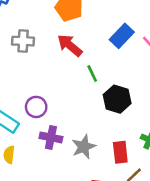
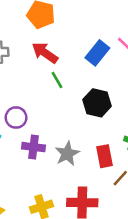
blue rectangle: (122, 36) -> (97, 53), moved
green line: (92, 74) -> (57, 80), moved

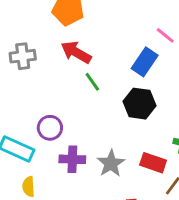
blue rectangle: (97, 53) -> (145, 62), moved
red rectangle: (105, 156) -> (153, 163), turned -55

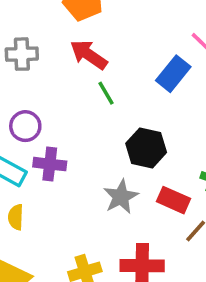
black hexagon: (139, 104) -> (146, 148), moved
purple circle: (50, 128) -> (25, 126), moved
purple cross: (72, 159) -> (50, 164), moved

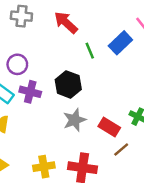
green line: (106, 93) -> (90, 51), moved
black hexagon: (146, 148) -> (68, 84), moved

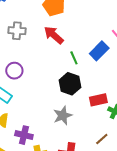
black hexagon: (68, 84) -> (70, 84), moved
purple cross: (30, 92) -> (24, 135), moved
red rectangle: (109, 127) -> (98, 100), moved, turned -42

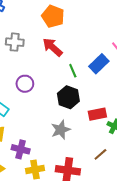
purple circle: (14, 71) -> (25, 84), moved

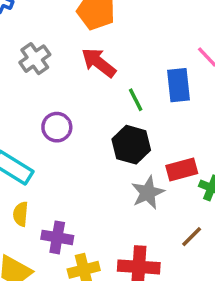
gray cross: (15, 42) -> (35, 59), turned -36
blue rectangle: (99, 64) -> (178, 85), turned -48
gray star: (61, 130) -> (148, 193), moved

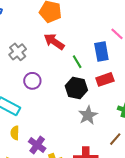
gray cross: (35, 59) -> (18, 52), moved
red rectangle: (182, 170) -> (105, 79), moved
purple cross: (57, 237) -> (37, 145), turned 30

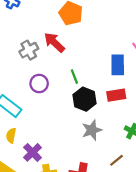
red arrow: (54, 42) -> (54, 42), moved
green line: (77, 62) -> (74, 77), moved

